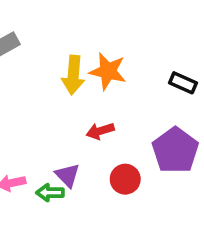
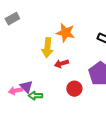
yellow arrow: (73, 75) -> (47, 48), moved
purple triangle: (67, 175) -> (26, 87), moved

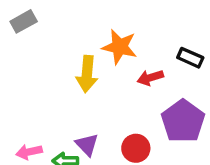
red arrow: (61, 64) -> (150, 78), moved
purple triangle: (26, 87) -> (87, 145), moved

